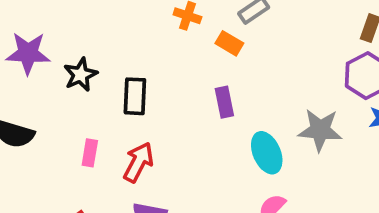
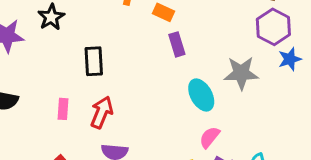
black star: (81, 75) -> (51, 17), moved
purple rectangle: (224, 102) -> (177, 44), moved

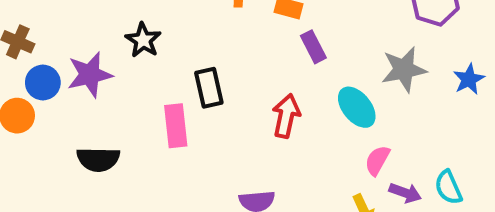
blue star: (290, 59) -> (469, 79), moved
pink rectangle: (63, 109) -> (176, 126), moved, size x1.5
red arrow: (102, 112) -> (286, 116), moved

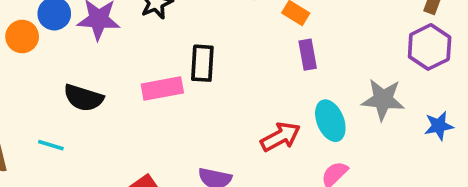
red arrow: (286, 116) -> (280, 137), moved, turned 33
pink rectangle: (176, 126) -> (162, 88), turned 69

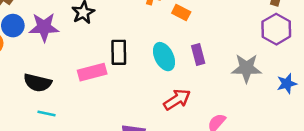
purple rectangle: (308, 55) -> (198, 55), moved
cyan ellipse: (330, 121) -> (164, 57), moved
cyan line: (51, 145) -> (46, 114), moved

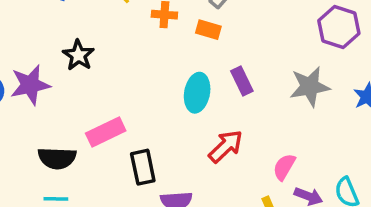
black rectangle: (119, 52) -> (143, 167), moved
cyan ellipse: (164, 57) -> (197, 93), turned 48
black semicircle: (38, 83) -> (57, 158), moved

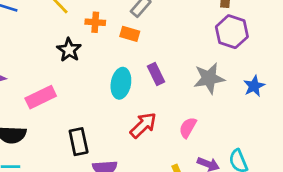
black star: (78, 55) -> (69, 50), moved
pink rectangle: (106, 132) -> (41, 97), moved
pink semicircle: (284, 167) -> (188, 128), moved

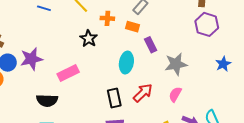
purple rectangle: (156, 74) -> (151, 45), moved
gray star: (209, 78) -> (176, 64), moved
black rectangle: (79, 142) -> (114, 98), moved

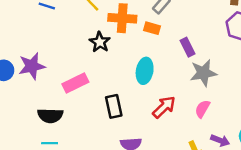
orange cross: (107, 18) -> (122, 18), size x1.6
purple rectangle: (151, 45) -> (187, 47), moved
black rectangle: (114, 98) -> (114, 106), moved

